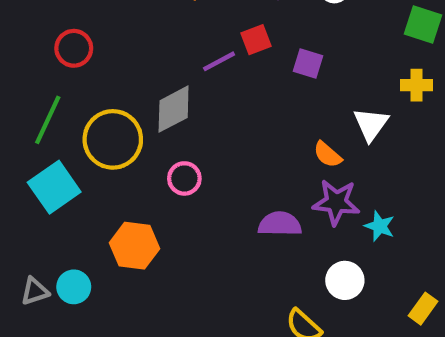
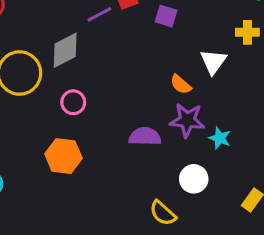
orange hexagon: (134, 246) -> (63, 156), moved

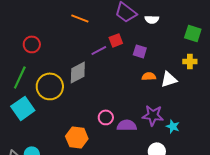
white triangle: (213, 62) -> (169, 79), turned 36
orange semicircle: (181, 84) -> (149, 76), moved, turned 136
pink circle: (73, 102) -> (106, 117), moved

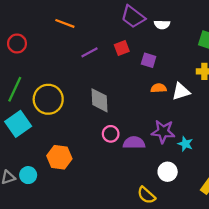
orange line: (80, 18) -> (65, 23), moved
red circle: (32, 44) -> (17, 43), moved
purple line: (99, 50) -> (89, 52), moved
gray diamond: (78, 72) -> (100, 100), moved, turned -65
orange hexagon: (77, 137) -> (59, 157), moved

